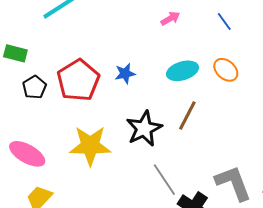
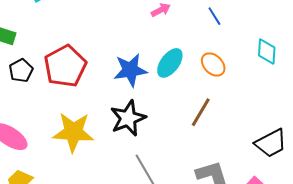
cyan ellipse: (183, 71) -> (170, 63), turned -40
blue star: (125, 74) -> (130, 70), moved, size x1.6
brown line: (187, 115) -> (201, 112), moved

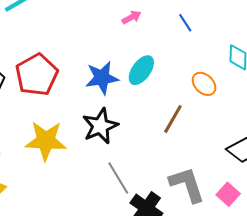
orange ellipse: (213, 65) -> (204, 84), moved

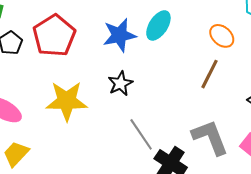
brown line: (173, 119) -> (209, 74), moved
black star: (100, 126) -> (120, 83), size x0.7

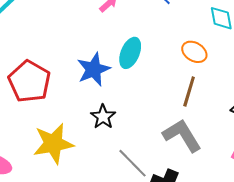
gray L-shape: (210, 137) -> (182, 135), moved

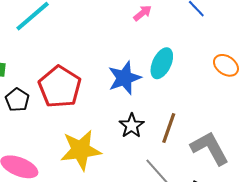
brown line: (189, 92) -> (169, 128), moved

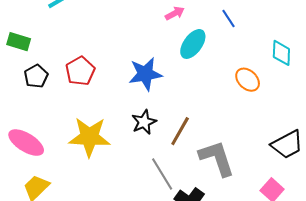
cyan ellipse: (162, 63) -> (193, 44), moved
red pentagon: (60, 87) -> (80, 71), size x0.7

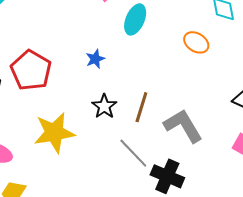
red pentagon: (80, 71) -> (31, 70), size x1.4
blue star: (145, 74) -> (95, 59), size x0.6

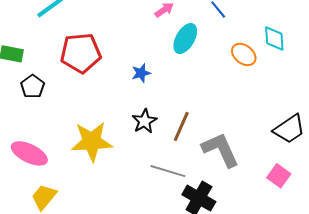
orange ellipse: (196, 42) -> (244, 54), moved
red pentagon: (31, 70) -> (81, 53), moved, turned 30
gray line: (133, 153) -> (168, 171), turned -36

